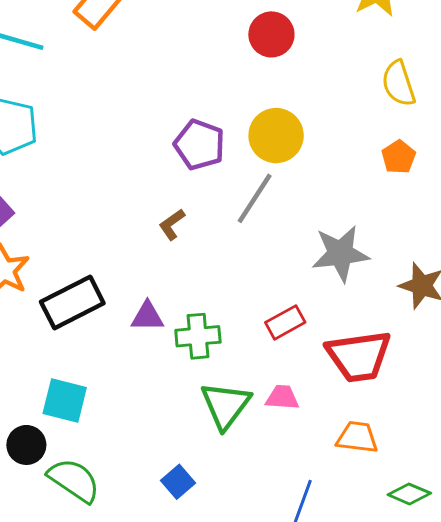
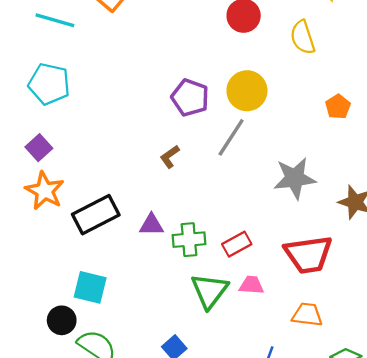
yellow semicircle: (399, 83) -> (303, 37), moved
red rectangle: (285, 322) -> (237, 244), moved

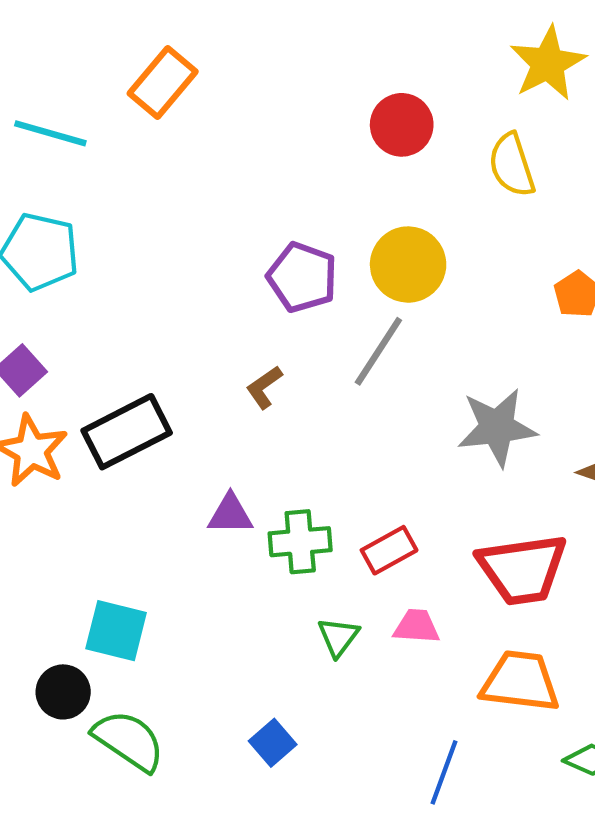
black rectangle: (96, 215) -> (127, 432), moved
green triangle: (209, 291) -> (338, 637), size x0.6
orange trapezoid: (307, 315) -> (520, 681), size x1.4

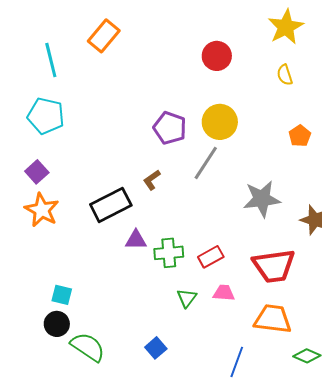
cyan line: (50, 133) -> (51, 60), turned 60
yellow semicircle: (512, 165) -> (285, 75), moved, size x0.7
black rectangle: (127, 432) -> (111, 205), moved
cyan square: (116, 631) -> (62, 295), moved, size x0.7

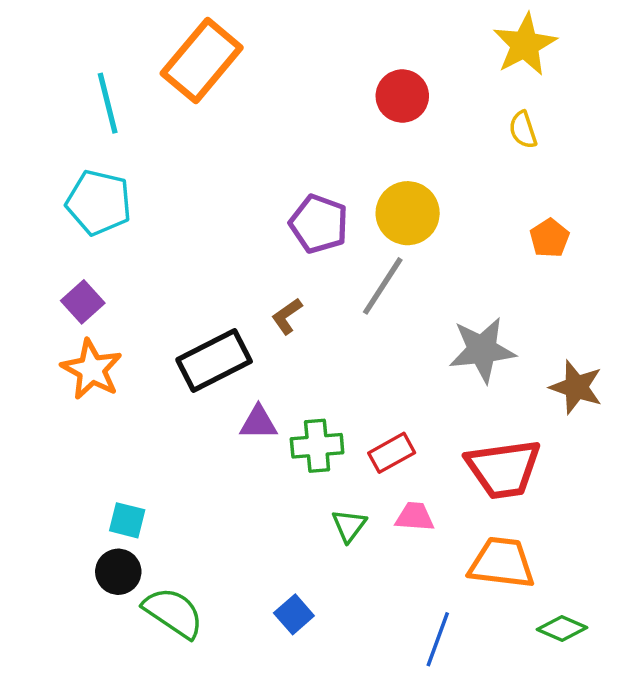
orange rectangle: (104, 36) -> (202, 61), size x1.4

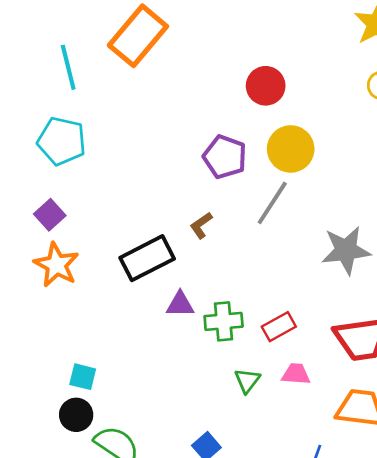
red circle: (402, 96) -> (266, 86), moved

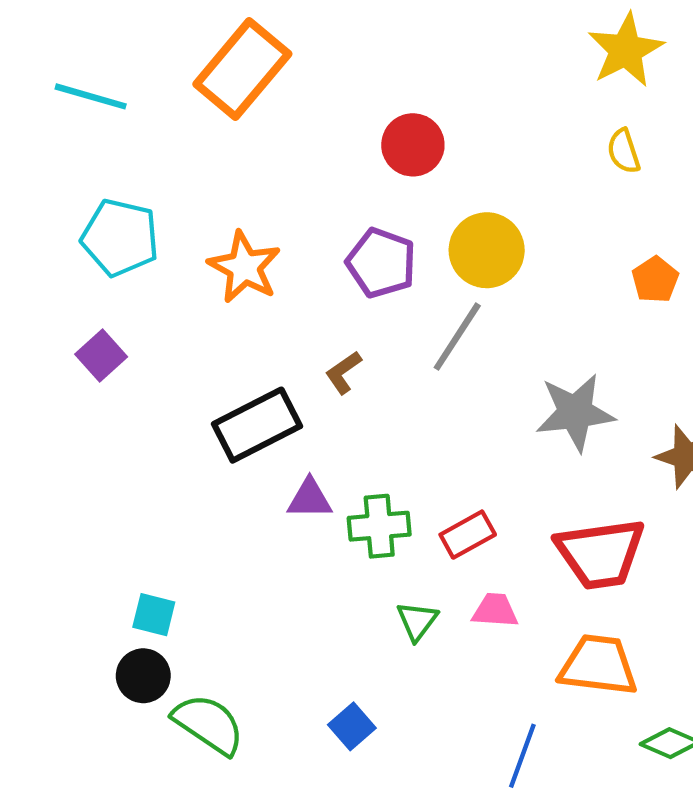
cyan line: (68, 67) -> (91, 96), moved, turned -60
red circle: (266, 86) -> (413, 145), moved
orange star: (56, 265) -> (244, 267), moved

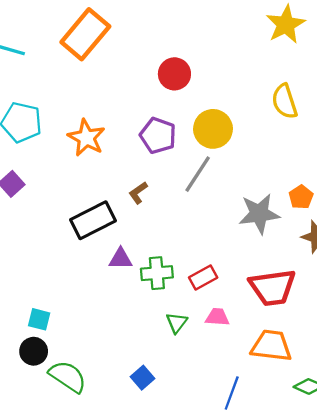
yellow semicircle: (624, 151) -> (285, 101), moved, size x1.5
orange pentagon: (655, 280) -> (301, 197), moved

